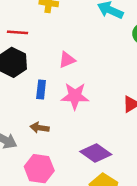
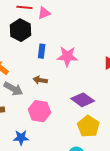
pink triangle: (67, 60) -> (44, 13), moved

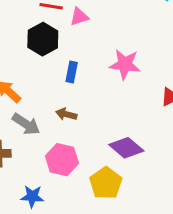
pink star: (67, 56) -> (125, 64), moved
yellow pentagon: (88, 126) -> (106, 183), moved

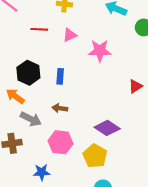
pink triangle: (79, 17) -> (70, 35), moved
black hexagon: (43, 39) -> (28, 73), moved
pink star: (125, 64) -> (100, 51), moved

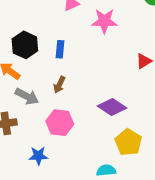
brown arrow: (60, 108) -> (59, 85), turned -72
yellow pentagon: (95, 156) -> (128, 142), moved

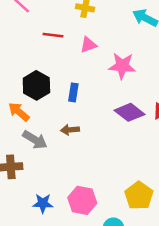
brown arrow: (59, 85) -> (70, 130), turned 56
purple diamond: (112, 107) -> (130, 112), moved
pink hexagon: (60, 123) -> (82, 200), moved

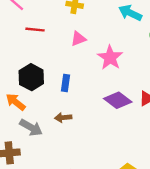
red line: (53, 35) -> (35, 30), moved
pink star: (122, 66) -> (110, 58), turned 30

